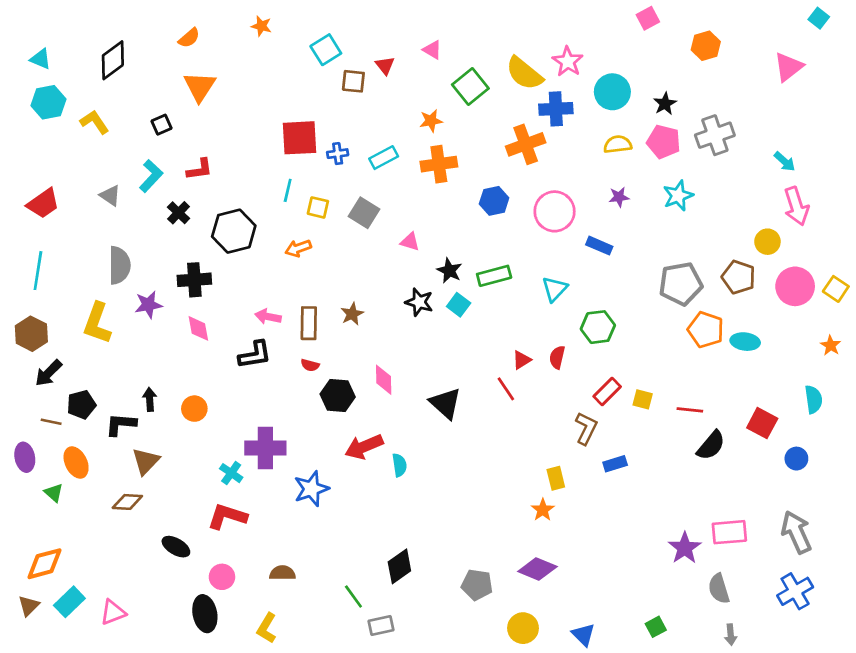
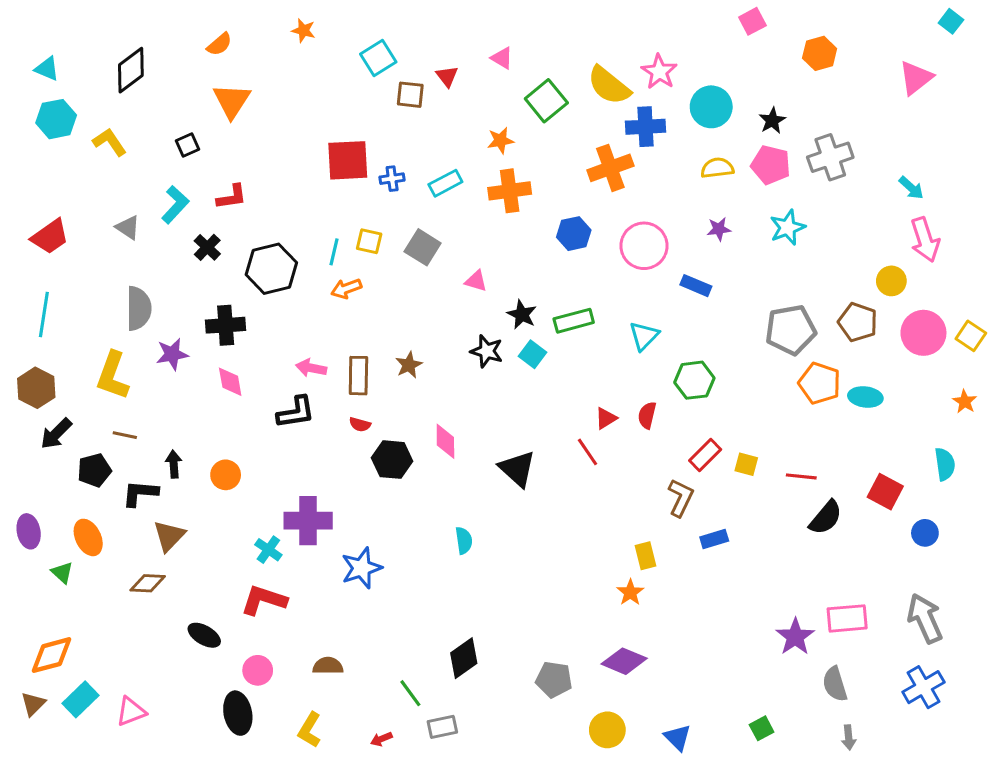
cyan line: (288, 190) -> (334, 252), moved
brown line: (51, 422) -> (125, 435), moved
red arrow: (364, 447) -> (381, 739), moved, size x0.5

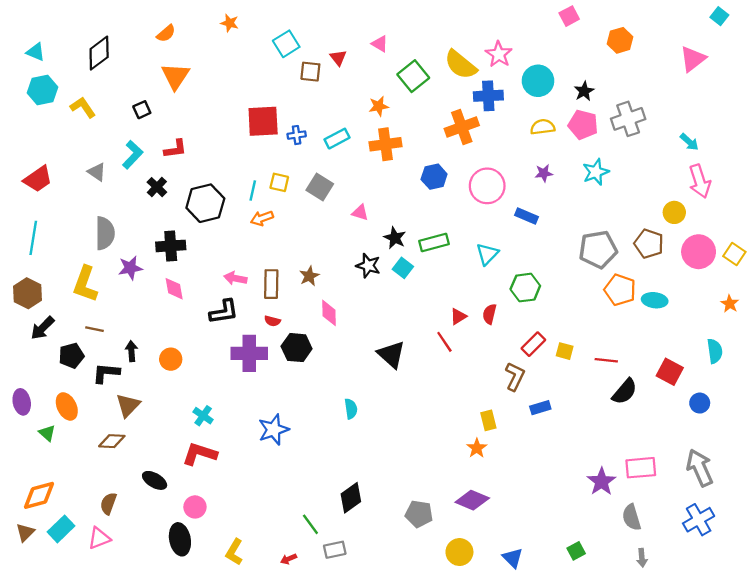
pink diamond: (445, 441) -> (329, 313), moved
purple cross: (308, 521) -> (249, 353), moved
brown semicircle: (328, 666) -> (108, 504), moved, turned -70

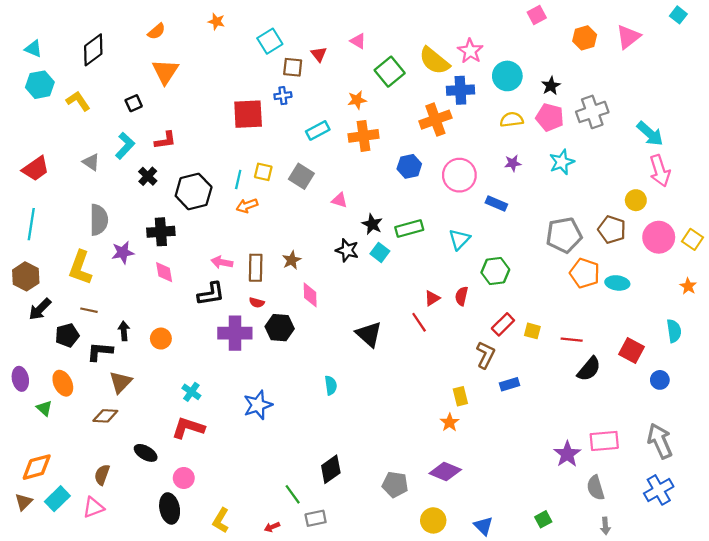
pink triangle: (693, 59) -> (628, 37), moved
blue cross: (297, 135) -> (283, 96), moved
cyan arrow: (689, 142) -> (650, 134), size x1.5

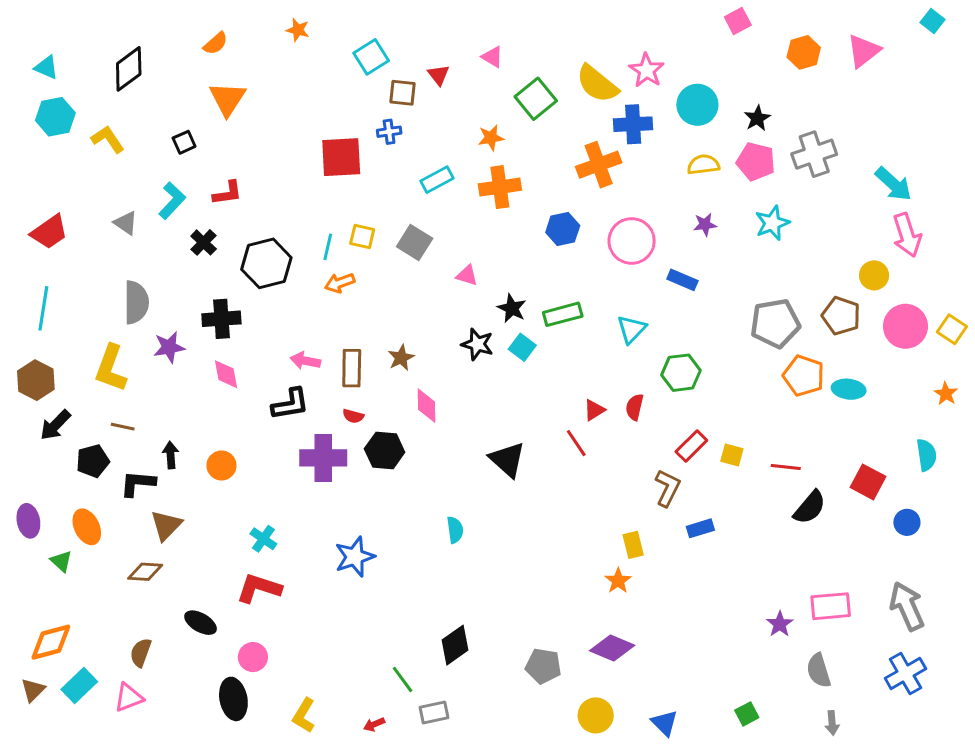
purple star: (567, 454) -> (780, 624), size x0.7

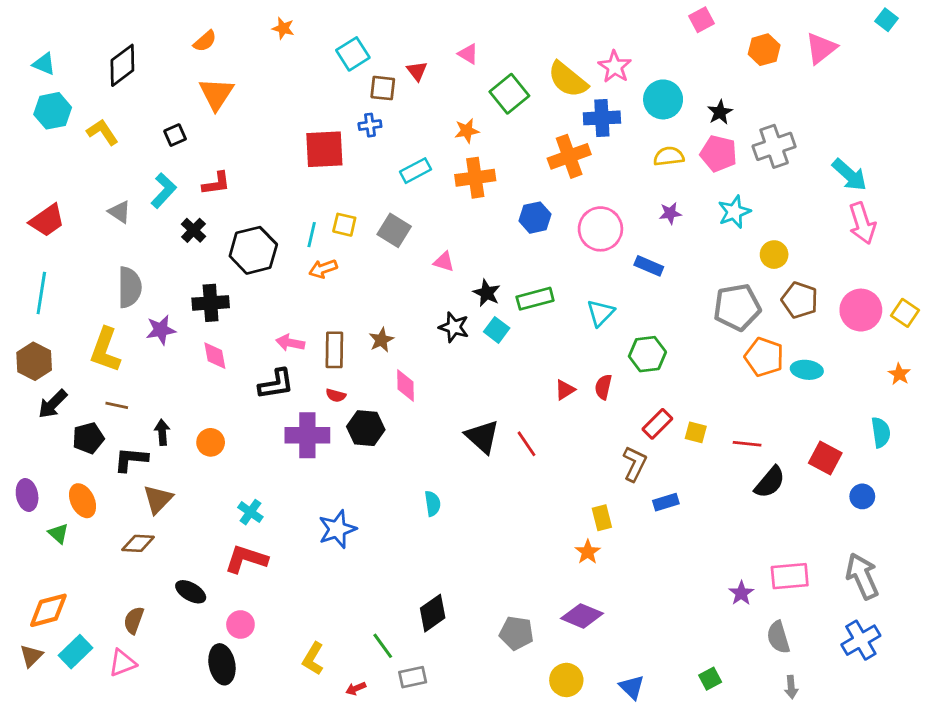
yellow circle: (874, 275) -> (774, 255), moved
red line: (576, 443) -> (526, 444), moved
yellow L-shape: (304, 715) -> (313, 659), moved

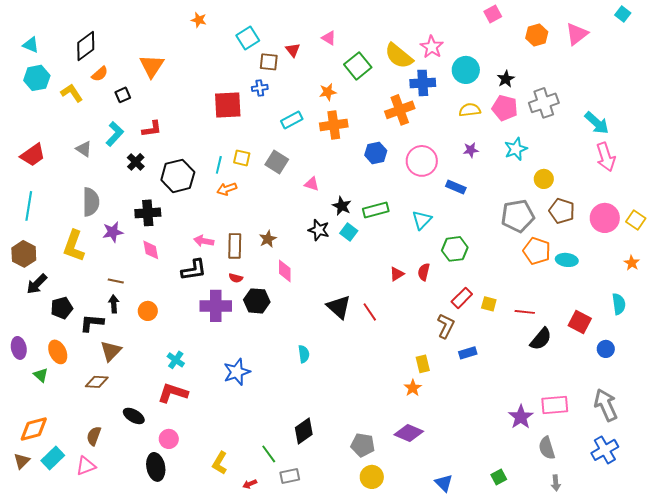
orange semicircle: (205, 41) -> (100, 74), moved
brown line: (117, 405) -> (116, 281), moved
purple star: (741, 593) -> (521, 417), size x1.4
yellow circle: (566, 680) -> (372, 477), moved

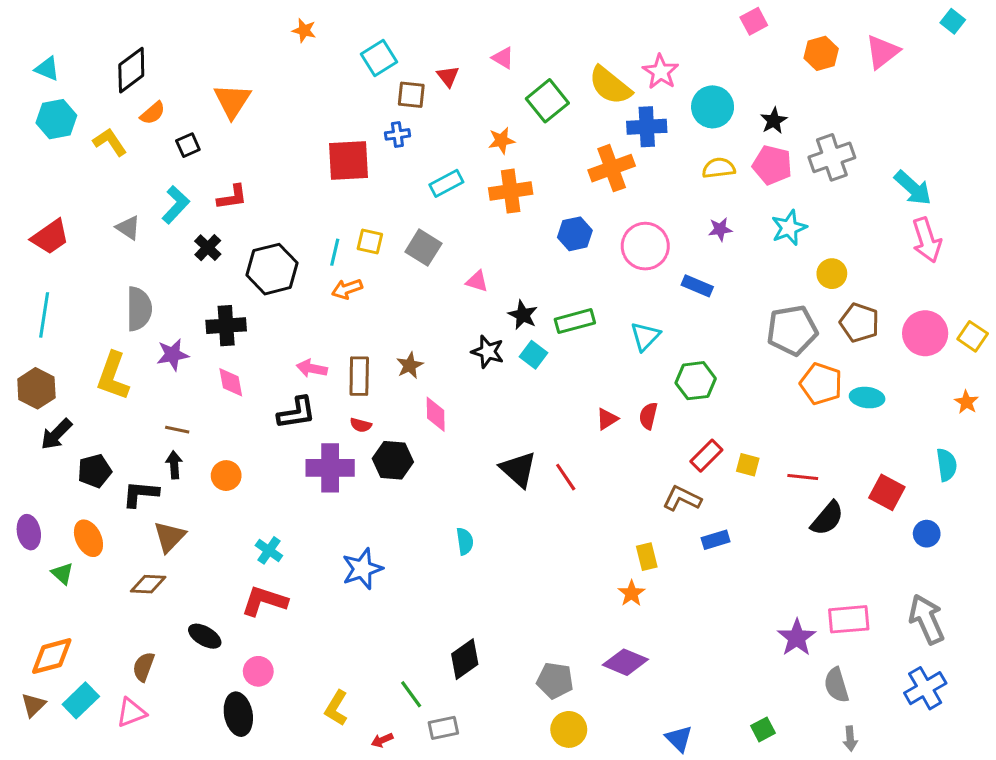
brown L-shape: (446, 326) -> (682, 498), turned -90

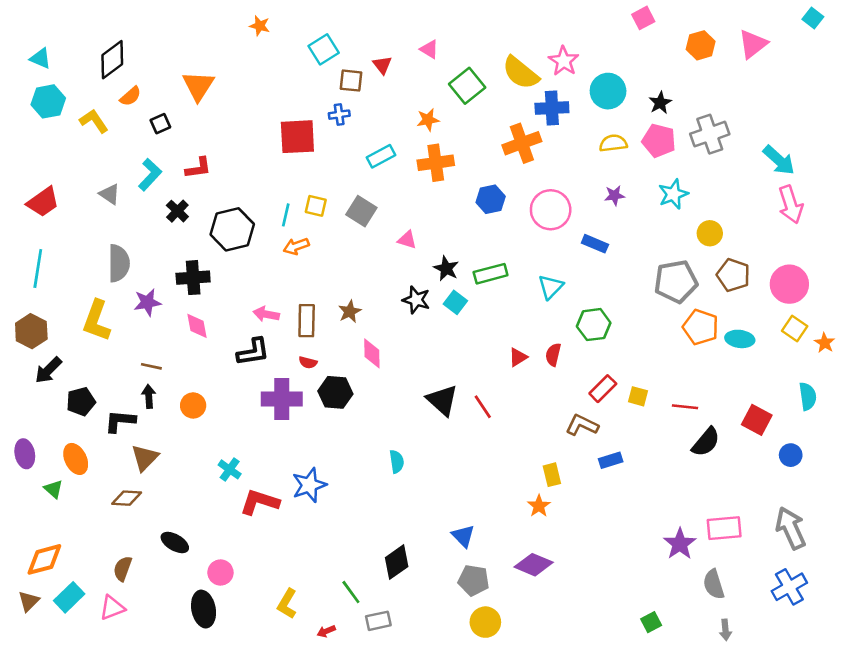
yellow square: (973, 336) -> (795, 329), moved
red L-shape: (264, 601) -> (260, 502), moved
blue triangle: (679, 739) -> (463, 536), moved

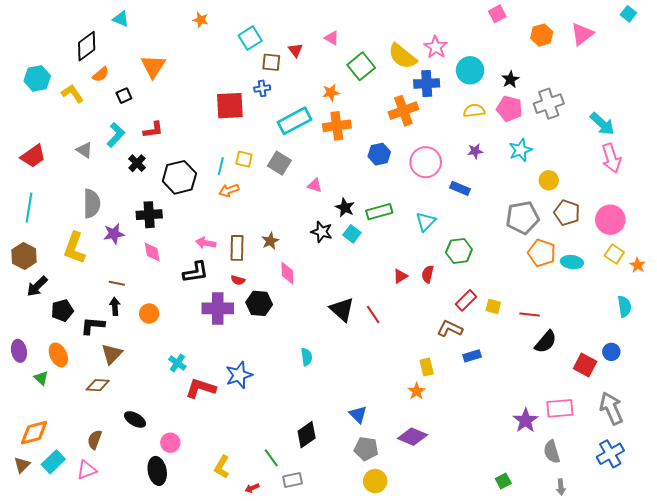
cyan triangle: (40, 58) -> (121, 19), moved
cyan rectangle: (381, 156) -> (294, 121), size x1.5
red square: (757, 420) -> (585, 365), moved

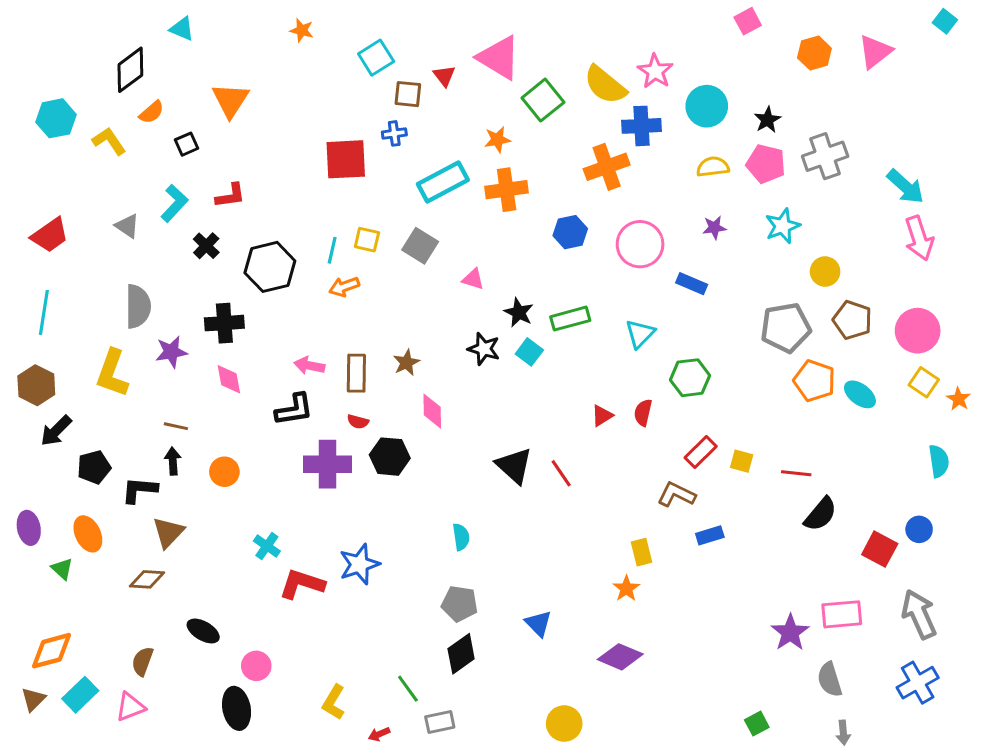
pink triangle: (332, 38) -> (499, 58), size x2.0
cyan ellipse: (572, 262) -> (860, 394), turned 30
gray pentagon: (366, 449) -> (460, 604), moved

